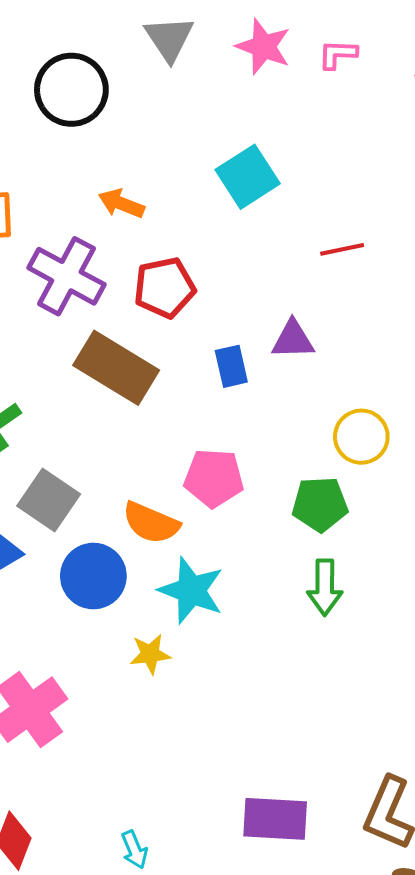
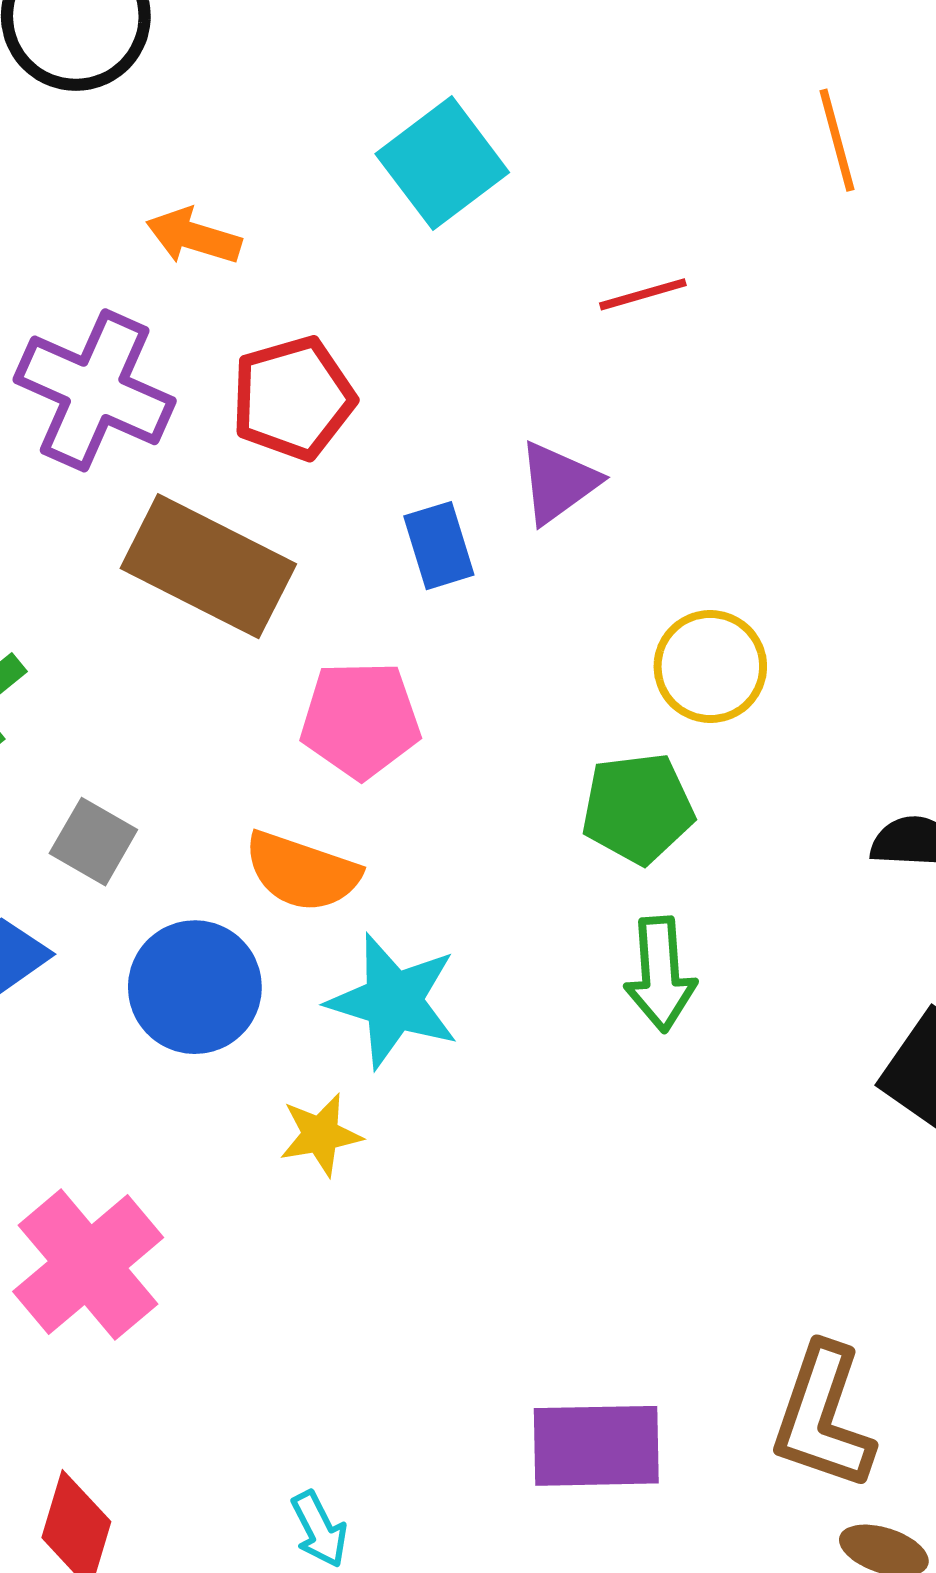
purple triangle: (293, 340) -> (558, 483), turned -30
pink pentagon: (214, 478) -> (360, 720), moved
gray square: (49, 500) -> (93, 842), size x0.7

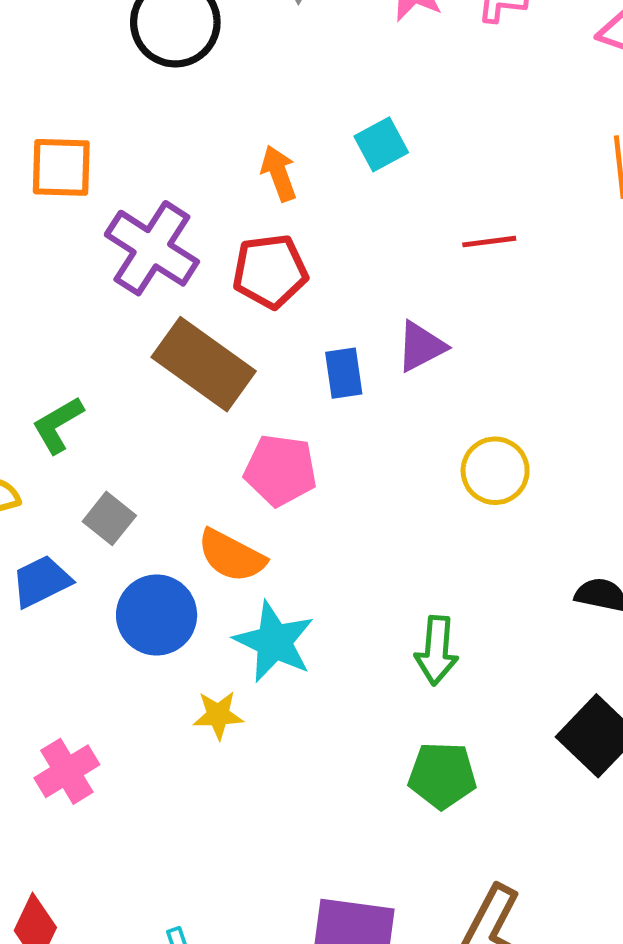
cyan square: (442, 163) -> (381, 144), size x0.7
orange arrow: (194, 236) -> (279, 173), moved, turned 44
green pentagon: (638, 808) -> (442, 775), moved
pink cross: (88, 1265) -> (67, 771), size x0.7

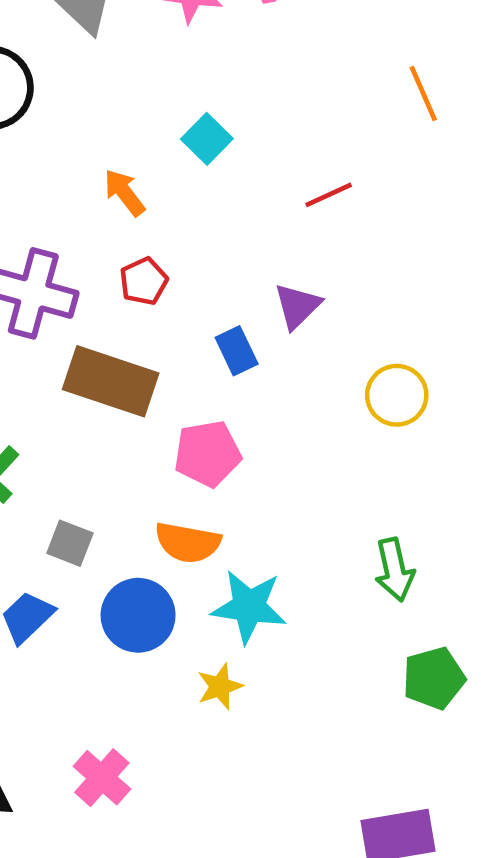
red pentagon: (270, 271) -> (144, 281), size x0.7

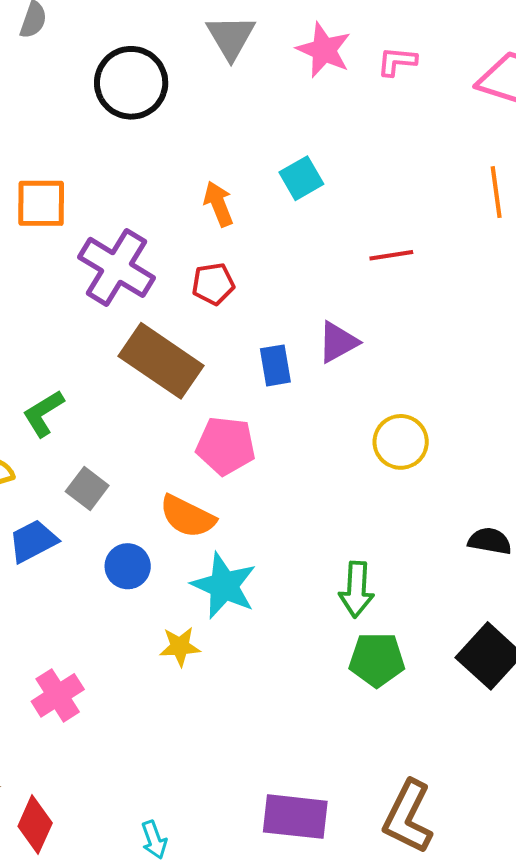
blue circle: (138, 615) -> (128, 566), size x0.7
green pentagon: (434, 678) -> (377, 660), moved

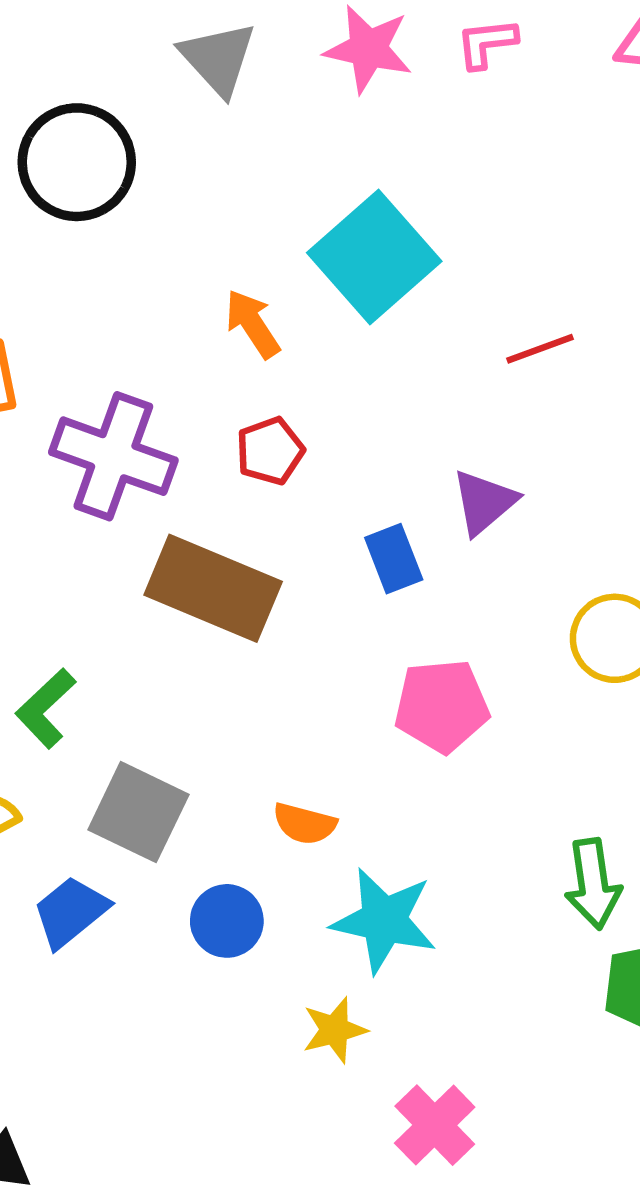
cyan square: (301, 178) -> (374, 257), size x1.8
pink pentagon: (226, 446) -> (442, 706), moved
gray square: (87, 488) -> (138, 812), size x1.5
orange semicircle: (187, 516) -> (305, 824), size x0.7
pink cross: (58, 695) -> (435, 1125), moved

